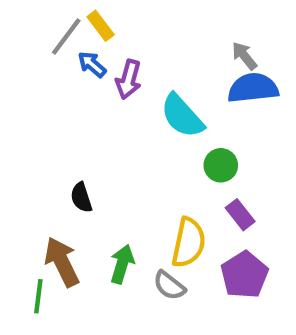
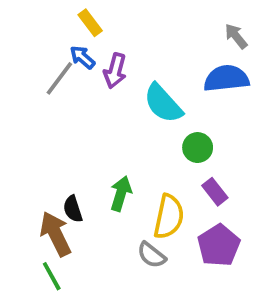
gray line: (66, 36) -> (59, 78), moved
gray arrow: (244, 56) -> (236, 36), moved
black semicircle: (81, 197) -> (73, 209), moved
green arrow: (122, 264) -> (121, 194), moved
green line: (38, 296) -> (52, 276), moved, turned -36

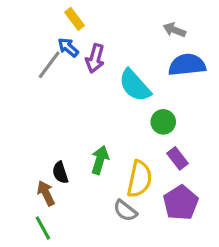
gray arrow: (236, 36) -> (174, 30), moved, turned -30
brown arrow: (56, 234) -> (46, 193), size x0.7

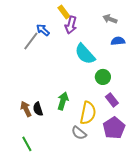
yellow rectangle: (74, 19) -> (64, 12), moved
purple arrow: (95, 58) -> (71, 25), moved
blue semicircle: (187, 65) -> (118, 41), size x0.6
brown arrow: (46, 193) -> (26, 109), moved

